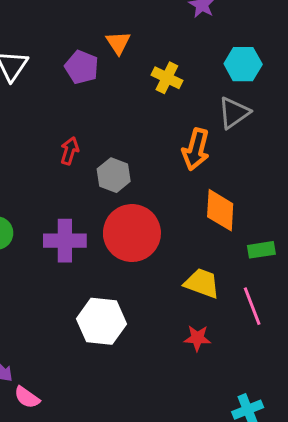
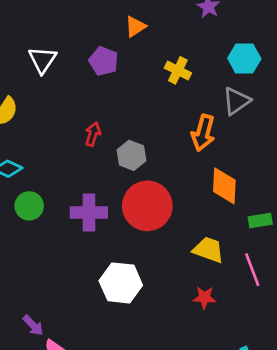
orange triangle: (118, 43) -> (135, 27), moved, turned 30

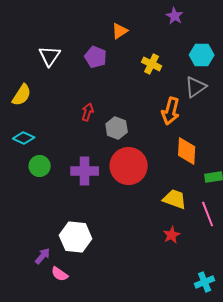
white hexagon: (121, 283) -> (76, 237), moved
red star: (204, 297) -> (172, 235), turned -30
purple arrow: (33, 325) -> (43, 256), turned -96

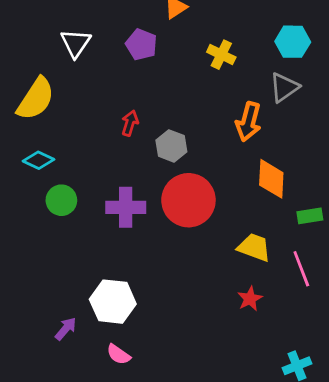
yellow semicircle: (22, 95) -> (36, 99), size x1.4
pink semicircle: (60, 274) -> (119, 354), moved

